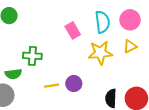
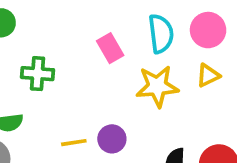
green cross: (32, 56) -> (38, 74), moved

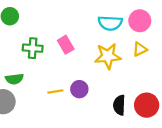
cyan semicircle: (161, 34) -> (110, 23), turned 100
pink rectangle: (110, 48) -> (66, 45), moved

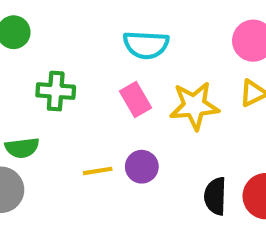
cyan semicircle: (110, 23) -> (146, 45), moved
pink rectangle: (66, 45) -> (136, 99), moved

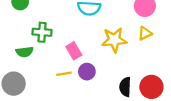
pink rectangle: (136, 99) -> (74, 51), moved
green semicircle: (22, 148) -> (25, 52), moved

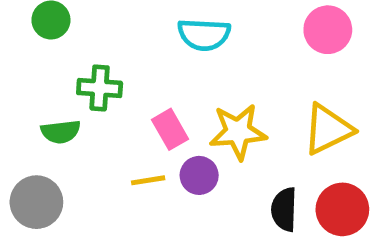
yellow triangle: (145, 33) -> (328, 129), moved, size x1.6
yellow star: (114, 40) -> (238, 132), moved

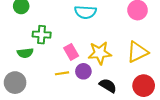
black semicircle: (284, 209) -> (108, 86), moved, turned 120

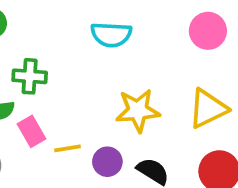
pink rectangle: (71, 52) -> (32, 131), moved
purple circle: (83, 71) -> (107, 162), moved

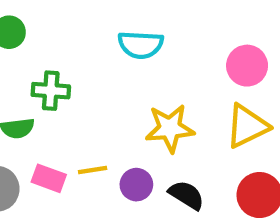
pink circle: (208, 31) -> (247, 66), moved
pink rectangle: (32, 131) -> (49, 178), moved, turned -40

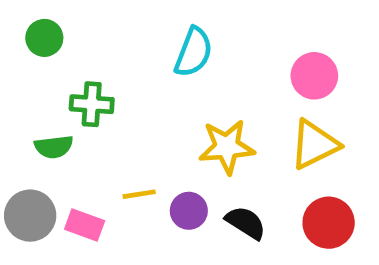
cyan semicircle: (141, 45) -> (194, 52), turned -72
pink rectangle: (49, 178) -> (85, 225), moved

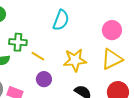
yellow line: (139, 194) -> (38, 56), moved, turned 40
purple circle: (189, 211) -> (44, 79), moved

